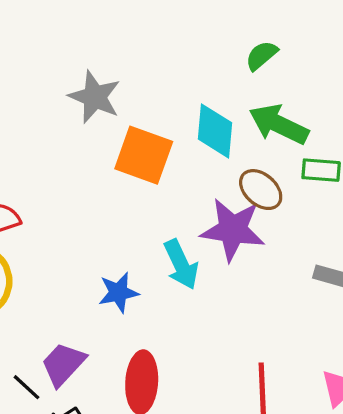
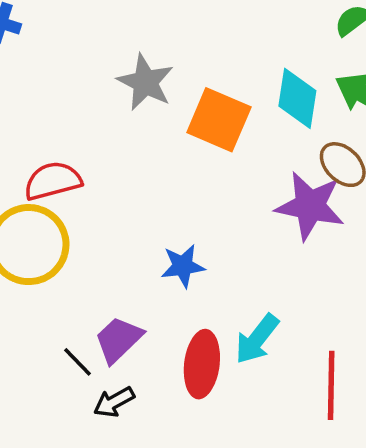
gray star: (95, 97) -> (145, 82), moved
cyan arrow: (181, 264) -> (257, 339), moved, turned 60

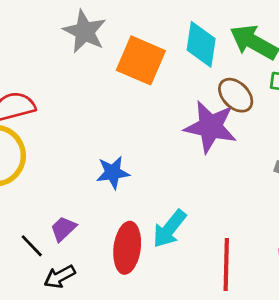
purple trapezoid: (119, 340) -> (63, 229), size x0.7

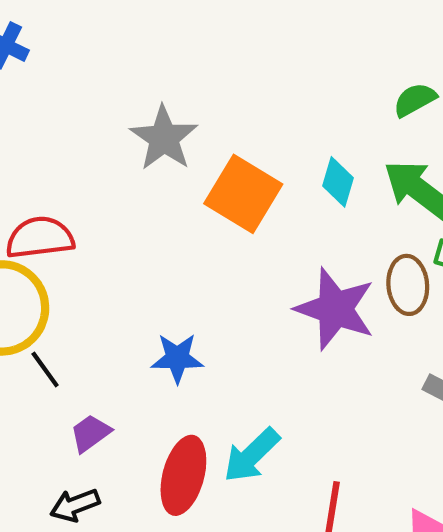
cyan diamond: (201, 44) -> (338, 182), size x0.7
brown ellipse: (236, 95) -> (408, 285), moved, turned 33
black line: (32, 246) -> (45, 369), moved

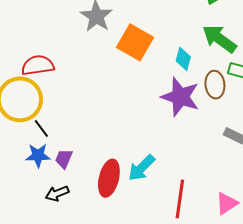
cyan diamond: (338, 182) -> (183, 59), moved
blue star: (177, 358) -> (38, 155), moved
purple trapezoid: (91, 433) -> (64, 159), turned -30

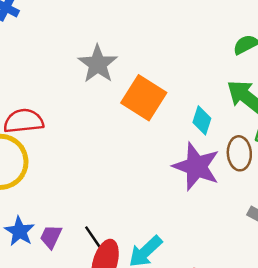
black line: (41, 129) -> (93, 237), moved
blue star: (38, 155) -> (20, 231), turned 30

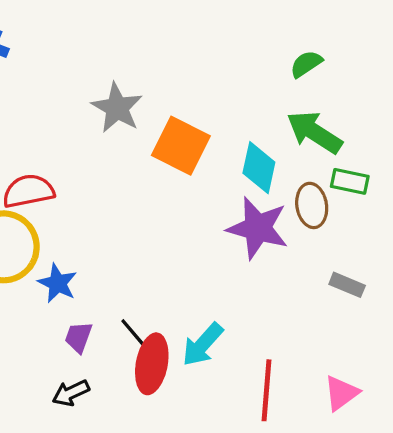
cyan diamond: (202, 120) -> (259, 168), size x1.4
blue star: (20, 231) -> (57, 283), moved

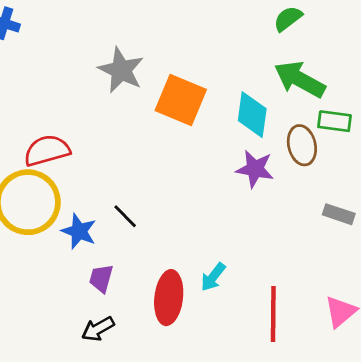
purple star: (258, 228) -> (255, 169), size x0.7
black line: (133, 332) -> (125, 216), moved
cyan arrow: (203, 344) -> (213, 277), size x0.7

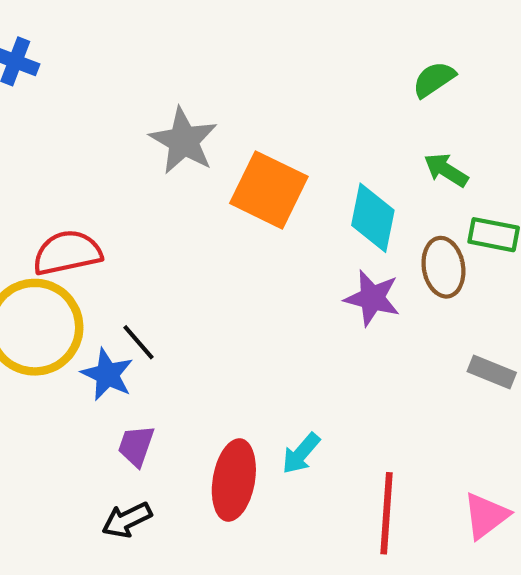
green arrow: (300, 79) -> (446, 170), size x0.6
black line: (125, 216) -> (138, 342), moved

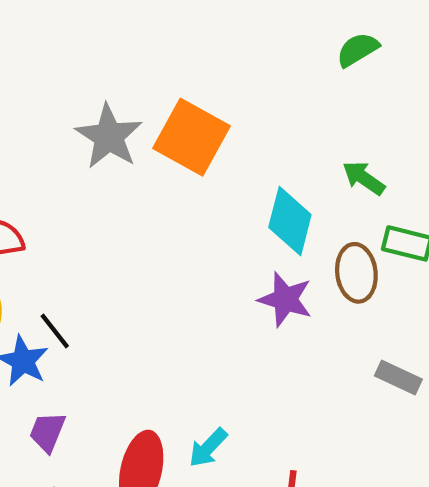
green semicircle: (434, 79) -> (358, 50), moved
orange square: (269, 190) -> (191, 137), moved

